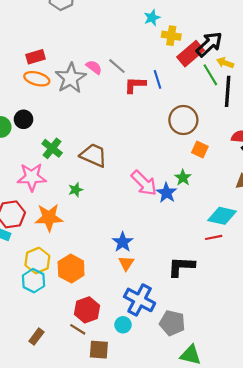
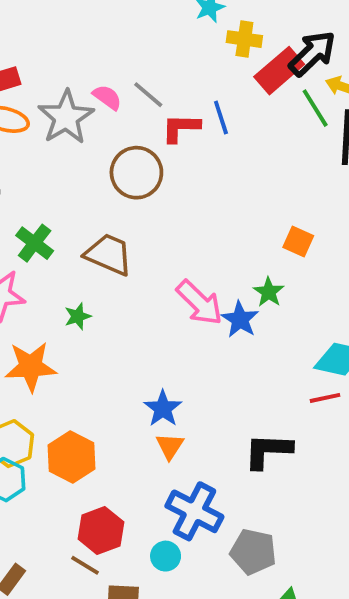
brown circle: (183, 120) -> (136, 173), moved

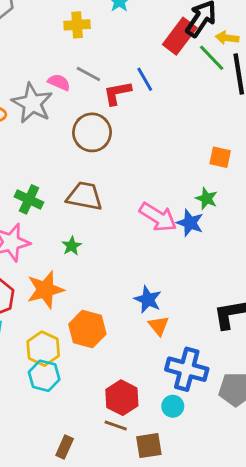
yellow cross: (244, 39) -> (77, 25), moved
orange hexagon: (71, 457) -> (87, 329), moved

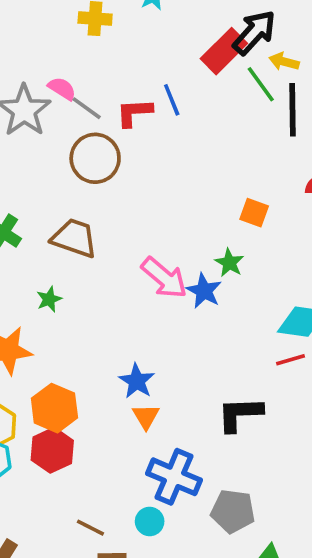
gray line: (88, 74) -> (87, 108), moved
red hexagon: (122, 398) -> (52, 450), moved
brown line: (116, 425) -> (90, 528), moved

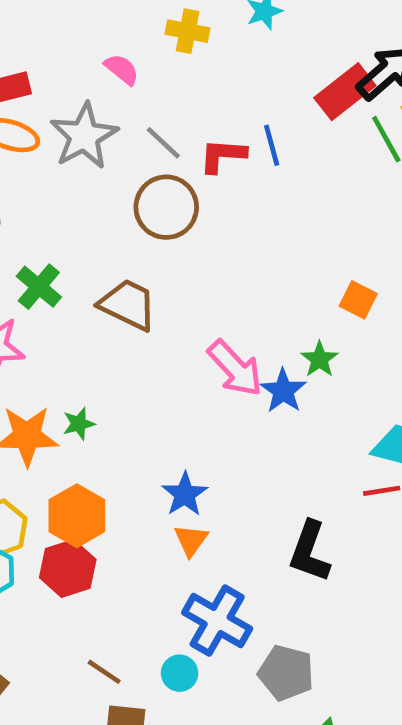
pink semicircle: (62, 89) -> (122, 69), moved
green star: (49, 299) -> (79, 424), moved
black L-shape: (240, 414) -> (310, 552), turned -75

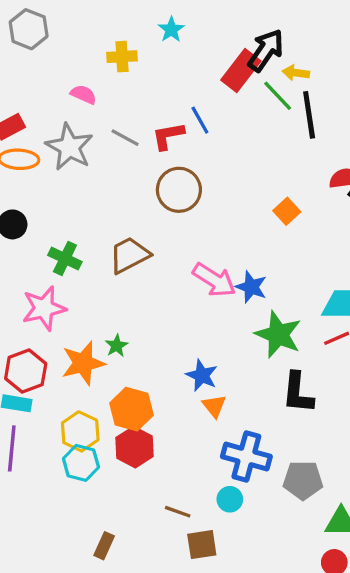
brown circle: (166, 207) -> (179, 190), moved
orange square: (358, 300) -> (287, 211), turned 35
brown trapezoid: (128, 305) -> (129, 255), turned -39
green star: (319, 359) -> (278, 335), moved, size x1.8

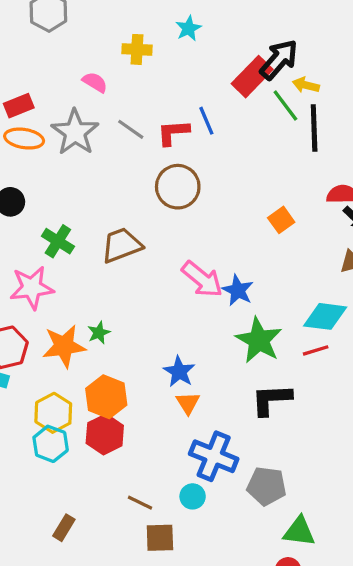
black L-shape: (298, 393) -> (271, 400), turned 75

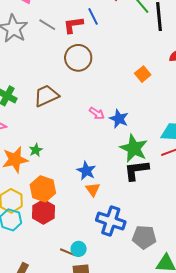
pink arrow: (202, 279) -> (97, 113), size x0.6
black L-shape: (271, 400) -> (136, 170), moved
cyan circle: (193, 496) -> (79, 249), moved

